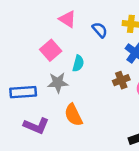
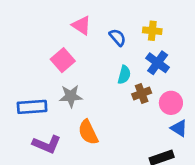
cyan semicircle: (78, 63) -> (124, 75), moved

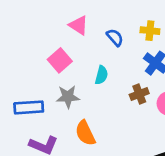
cyan semicircle: (124, 75) -> (101, 75), moved

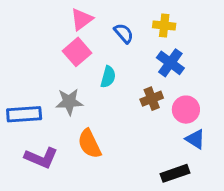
pink triangle: (79, 25) -> (82, 19), turned 50
pink square: (60, 60) -> (77, 52), moved

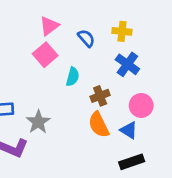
brown cross: (152, 99) -> (100, 96), moved
gray star: (69, 102) -> (38, 122), moved, turned -30
blue triangle: (195, 139) -> (129, 130), moved
orange semicircle: (89, 144) -> (99, 125), moved

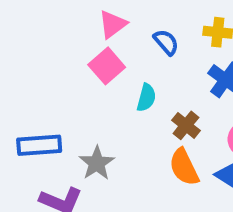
brown cross: (100, 96) -> (186, 125), turned -30

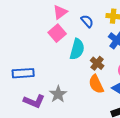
cyan semicircle: (146, 98) -> (77, 49), size x1.5
gray star: (97, 163) -> (58, 94), moved

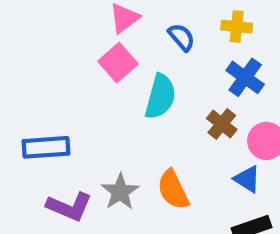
brown cross: (97, 63) -> (222, 124), moved
orange semicircle: (96, 84) -> (173, 190), moved

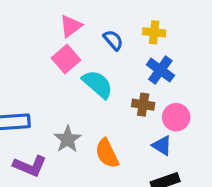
cyan semicircle: (160, 96) -> (98, 84), turned -64
brown cross: (222, 124) -> (143, 105), turned -30
gray star: (120, 192) -> (68, 139), moved

